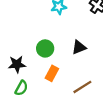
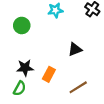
green circle: (45, 48) -> (22, 25), moved
black star: (17, 64) -> (25, 68), moved

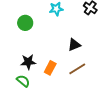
brown line: (78, 87) -> (77, 69), moved
green semicircle: (20, 88) -> (23, 81), turned -80

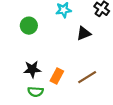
black triangle: (74, 45) -> (84, 33), moved
green semicircle: (23, 81) -> (36, 92), moved, turned 144

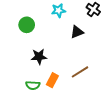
black star: (32, 69) -> (39, 57), moved
orange rectangle: (57, 76) -> (52, 80), moved

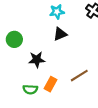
green circle: (27, 25) -> (14, 39), moved
black triangle: (77, 32) -> (60, 34), moved

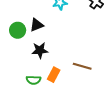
black triangle: (60, 34) -> (37, 25), moved
brown line: (79, 76) -> (82, 66), turned 48

